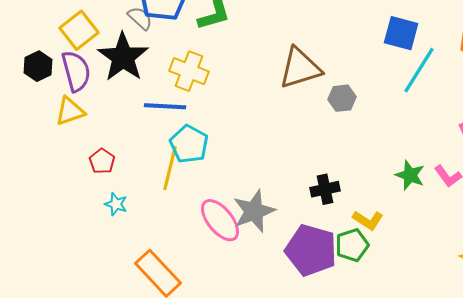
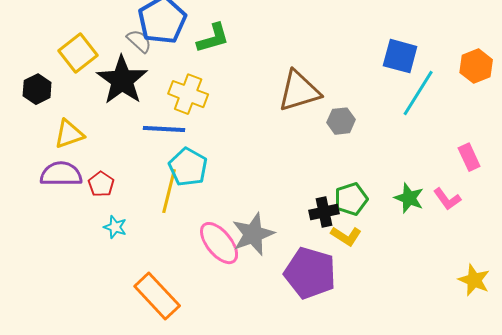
purple semicircle: (76, 71) -> (61, 174), moved, turned -75
yellow L-shape: (368, 220) -> (346, 236), moved
green pentagon: (352, 245) -> (351, 199), moved

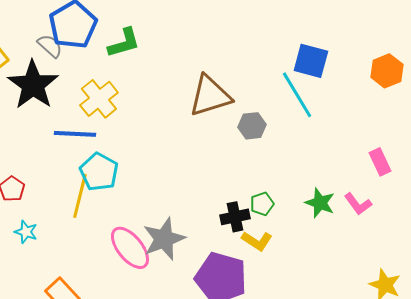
cyan line: (418, 93) -> (297, 95), moved, turned -63
yellow cross: (188, 94) -> (99, 99), turned 30
green pentagon: (351, 199) -> (262, 204), size x0.7

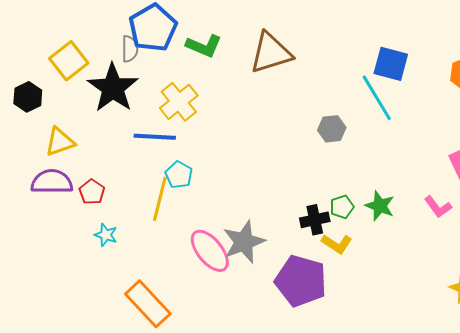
green L-shape: (124, 43) -> (204, 46), turned 39
gray semicircle: (50, 46) -> (130, 49), turned 48
brown triangle: (210, 96) -> (271, 53), moved
cyan pentagon: (99, 172) -> (179, 175), size x0.7
green star: (320, 203) -> (380, 206), moved

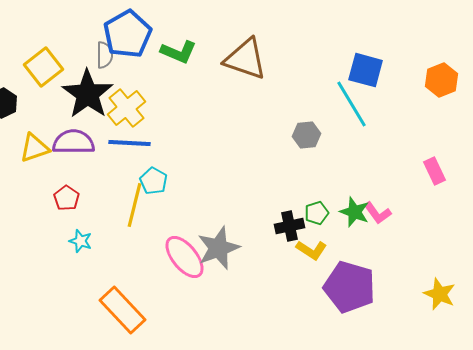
brown triangle: (271, 53) -> (246, 59), turned 36
yellow cross: (179, 102) -> (126, 108), moved
purple semicircle: (52, 182) -> (74, 142), moved
pink L-shape: (438, 207) -> (378, 213), moved
purple pentagon: (301, 281) -> (350, 287), moved

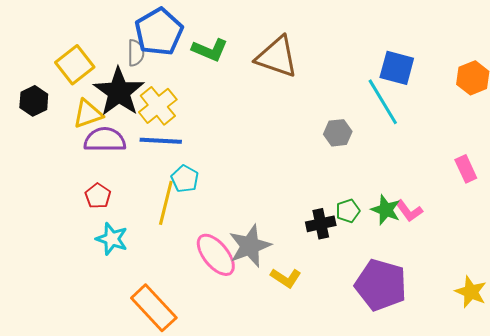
yellow triangle: (34, 148) -> (88, 114), moved
cyan star: (80, 241) -> (112, 239), size x1.4
yellow L-shape: (312, 250) -> (286, 278), moved

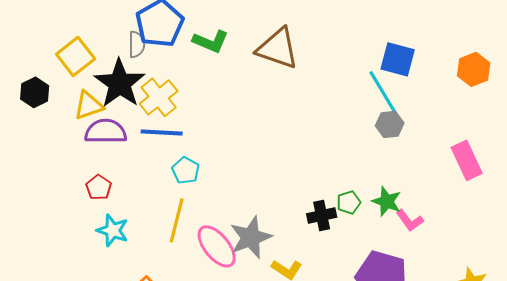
gray hexagon: (338, 133) -> (390, 124), moved
pink rectangle: (466, 169) -> (467, 160), size x1.4
yellow line: (166, 203) -> (177, 220), moved
pink L-shape: (409, 211) -> (410, 220), moved

